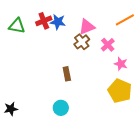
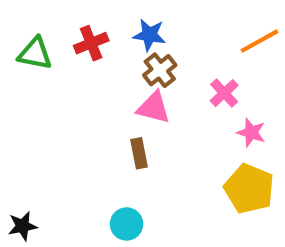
blue star: (58, 22) -> (149, 35), moved
pink triangle: (87, 27) -> (154, 108), moved, turned 36
brown cross: (82, 42) -> (160, 70), moved

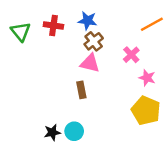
red cross: (91, 43) -> (53, 26), turned 30
green triangle: (35, 54) -> (21, 32), turned 40
black star: (23, 226) -> (52, 132), moved

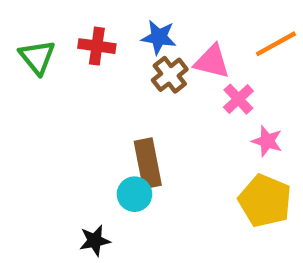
pink triangle: (90, 63) -> (212, 62), moved
brown rectangle: (81, 90) -> (148, 163), size x1.5
cyan circle: (74, 131) -> (134, 194), moved

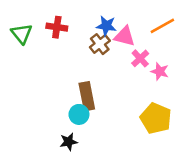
blue star: (159, 37) -> (106, 26), moved
pink star: (267, 141) -> (160, 71), moved
black star: (95, 241) -> (69, 142), moved

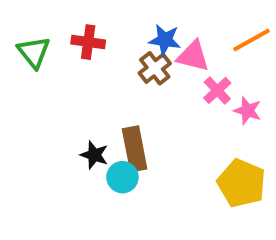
black star: (69, 142) -> (94, 155), moved, turned 30

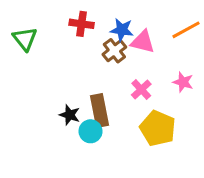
red cross: (88, 42) -> (82, 24), moved
pink cross: (217, 90) -> (141, 90), moved
yellow pentagon: (241, 183) -> (158, 128), moved

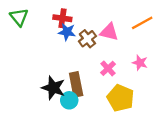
blue star: (122, 30) -> (67, 32), moved
green triangle: (25, 39) -> (19, 17), moved
black star: (70, 115) -> (53, 88), size x1.5

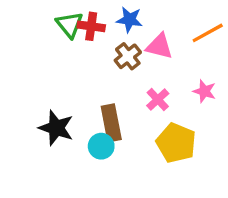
green triangle: (19, 17) -> (70, 25), moved
blue star: (67, 32) -> (129, 20), moved
black star: (53, 88) -> (56, 128), moved

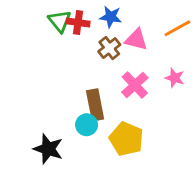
pink cross: (158, 100) -> (135, 85), size x1.4
black star: (56, 128) -> (48, 149), moved
yellow pentagon: (176, 143) -> (126, 139), moved

